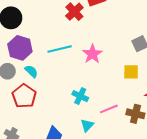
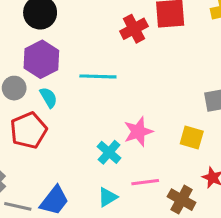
pink star: (92, 54) -> (138, 132), moved

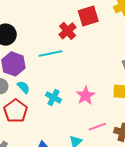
cyan line: (98, 76) -> (51, 54), moved
cyan cross: (109, 152) -> (54, 97), moved

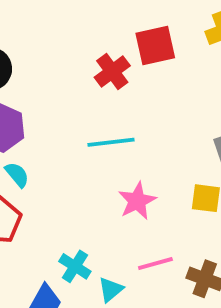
cyan line: (51, 54) -> (111, 142), moved
cyan cross: (54, 97) -> (75, 266), moved

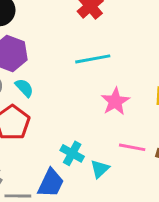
pink line: (155, 264) -> (132, 147), turned 30

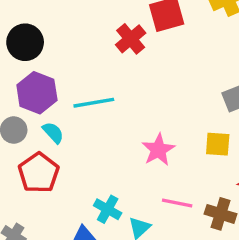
cyan line: (93, 59) -> (94, 103), moved

